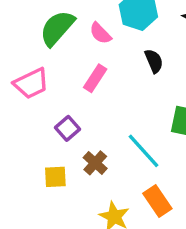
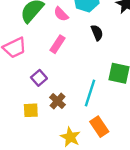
cyan line: (144, 151) -> (90, 93), turned 60

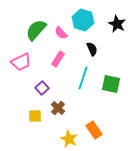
cyan line: (90, 93) -> (83, 78), moved

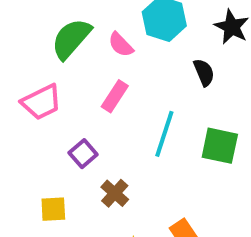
black semicircle: (92, 49) -> (204, 72), moved
yellow square: (35, 116) -> (53, 209), moved

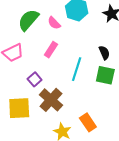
black semicircle: (204, 72) -> (104, 53), moved
brown cross: (115, 193) -> (51, 100), size x1.6
yellow square: (53, 209) -> (19, 108), size x1.6

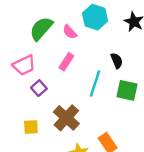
black semicircle: (104, 53) -> (117, 61), moved
purple square: (35, 79) -> (39, 88), moved
yellow square: (19, 108) -> (31, 127), size x0.6

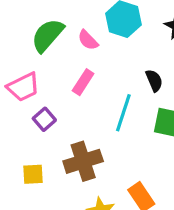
brown cross: (66, 118) -> (83, 161), turned 30

